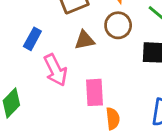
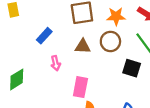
pink arrow: (56, 70) -> (56, 63), size x0.6

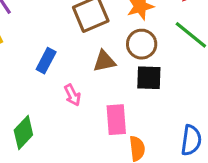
black square: (132, 68) -> (149, 78), moved

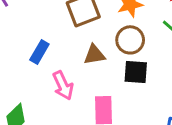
pink arrow: (72, 95) -> (63, 85), size x1.4

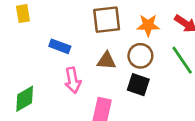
blue rectangle: (39, 52) -> (60, 46), turned 66

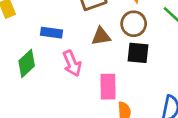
green diamond: (25, 99) -> (27, 63), moved

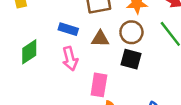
blue rectangle: (51, 33) -> (68, 29), moved

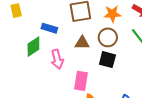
blue rectangle: (68, 29) -> (49, 28), moved
green diamond: (29, 52) -> (33, 47), moved

